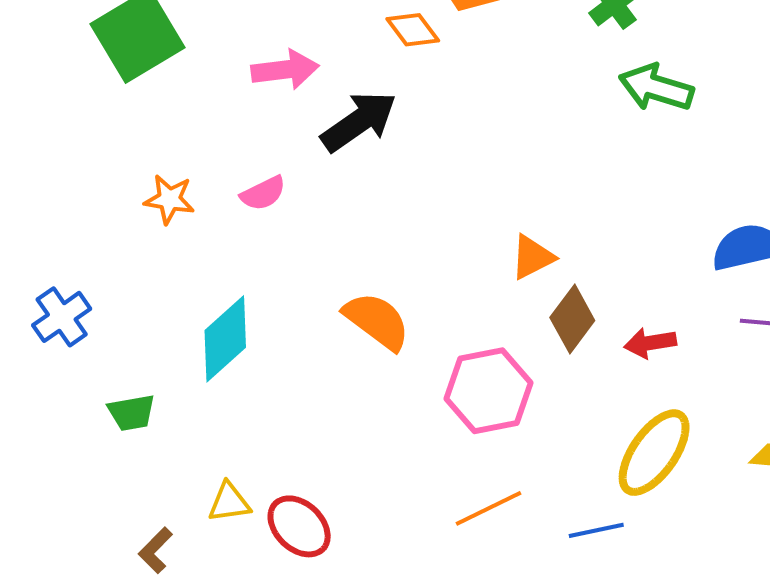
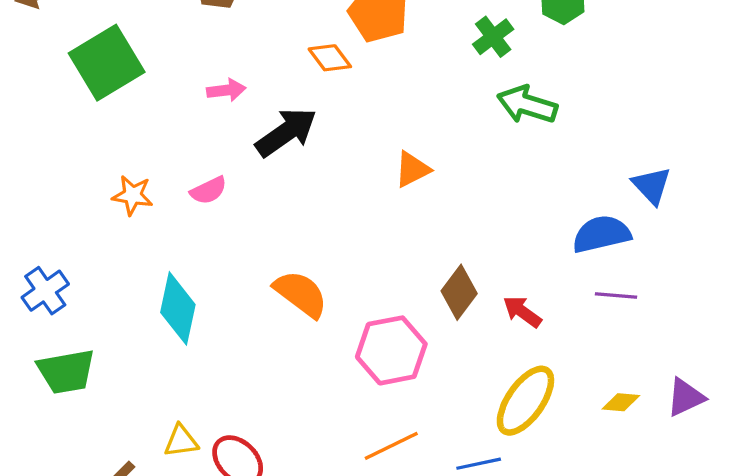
pink arrow: (285, 70) -> (226, 90), size x0.7
orange triangle: (532, 257) -> (412, 169), moved
cyan diamond: (225, 339) -> (178, 308), turned -36
red arrow: (650, 343) -> (522, 312), turned 45
green trapezoid: (132, 413) -> (66, 371), moved, size x1.5

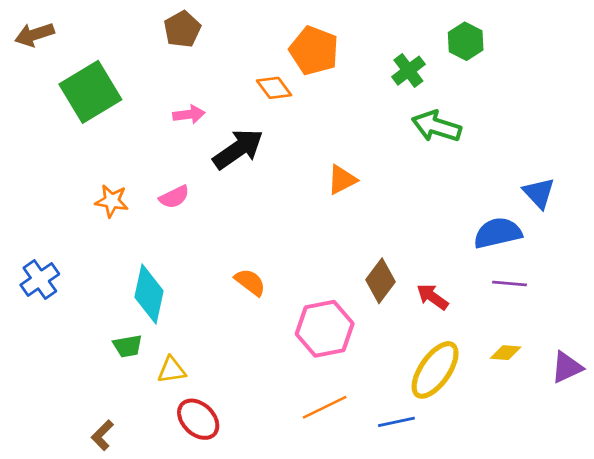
orange semicircle: (301, 294) -> (250, 282), size x0.7
green trapezoid: (66, 371) -> (128, 346), moved, size x0.6
yellow diamond: (621, 402) -> (506, 353), moved
yellow triangle: (181, 441) -> (172, 370), moved

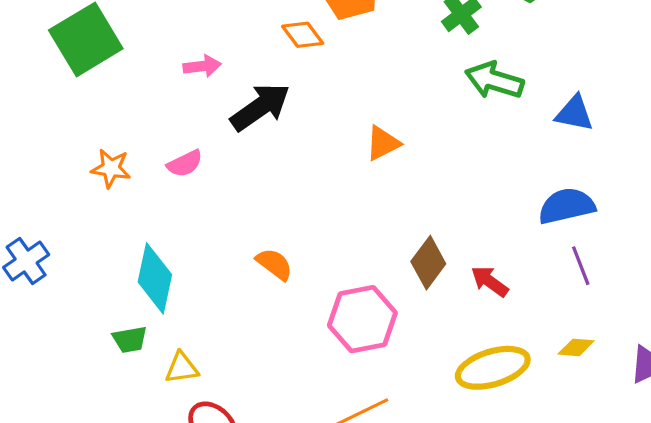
blue triangle: (539, 193) -> (574, 113), moved, turned -36
purple line: (510, 283) -> (581, 266), turned 64
yellow ellipse: (435, 370) -> (493, 368), turned 38

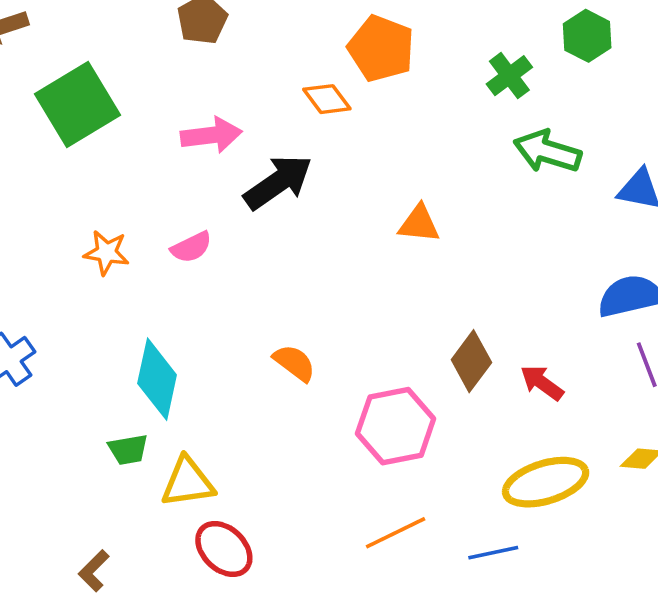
pink arrow: (202, 66) -> (211, 135), size x1.4
orange triangle: (383, 143) -> (419, 224), turned 33
yellow triangle: (182, 368) -> (188, 482), size x1.4

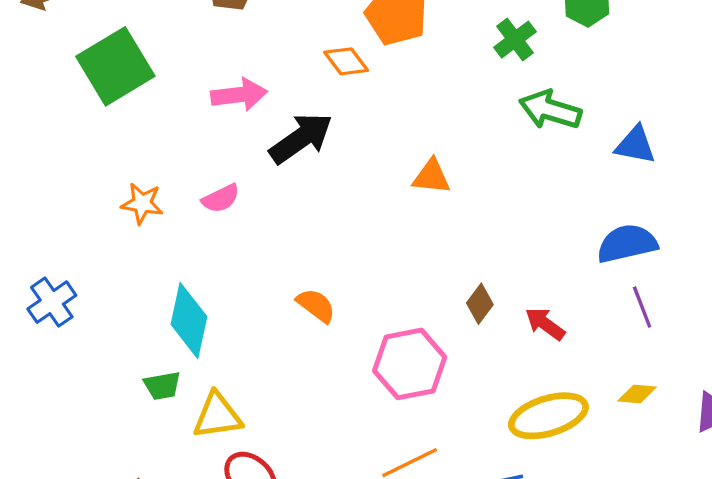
brown diamond: (471, 361) -> (480, 304), size x0.7

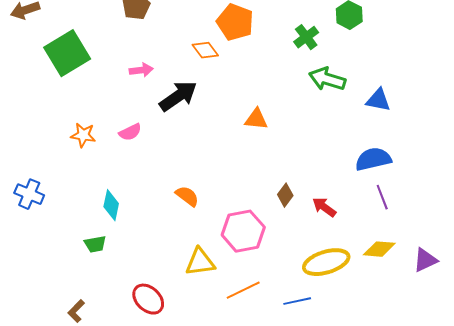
pink arrow: (239, 95) -> (141, 70), size x0.7
blue cross: (52, 302) -> (29, 194), turned -32
cyan diamond: (189, 320) -> (111, 205), size x0.7
yellow diamond: (637, 394) -> (379, 249), size x1.4
yellow triangle: (217, 416) -> (200, 262), moved

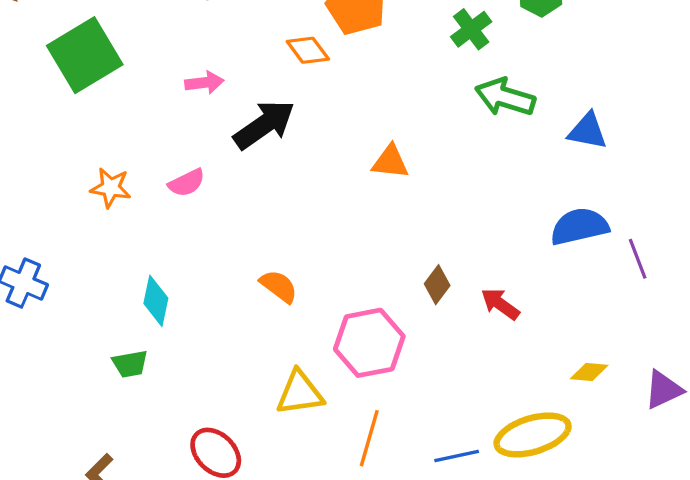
purple line: (382, 197) -> (638, 259), moved
yellow diamond: (379, 249) -> (589, 372), size x0.7
yellow ellipse: (326, 262) -> (533, 435), moved
orange line: (243, 290) -> (369, 438), turned -48

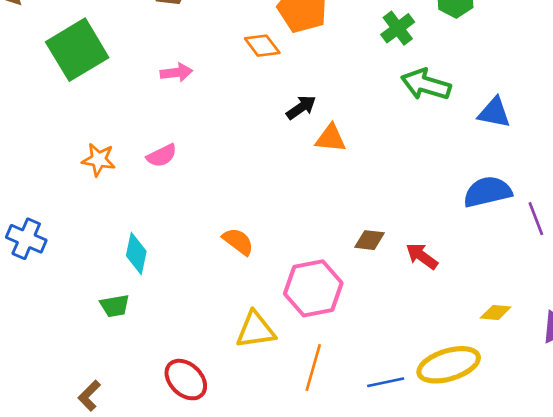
black arrow: (264, 125) -> (301, 107), moved, size x0.6
brown diamond: (437, 285) -> (370, 240), turned 60

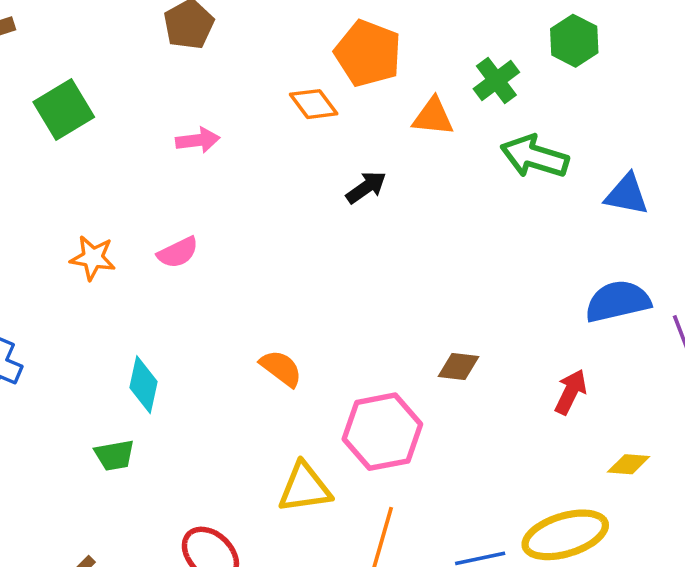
green square: (77, 50) -> (64, 109), size x0.7
orange triangle: (331, 138) -> (433, 117), moved
red arrow: (422, 256) -> (571, 392), moved, turned 80

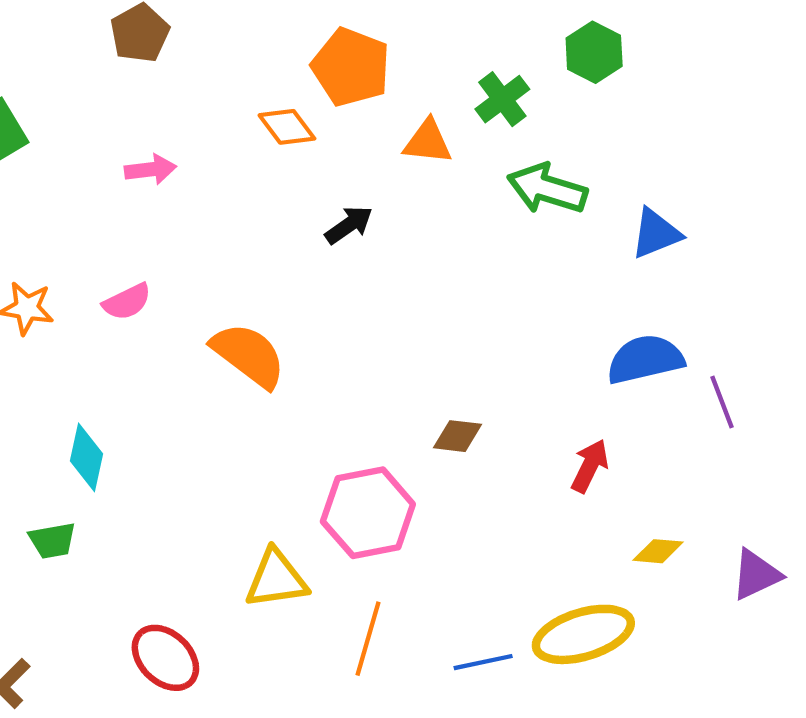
blue triangle: (627, 195) -> (656, 233), turned -33
orange semicircle: (281, 368) -> (249, 355), moved, size x1.5

